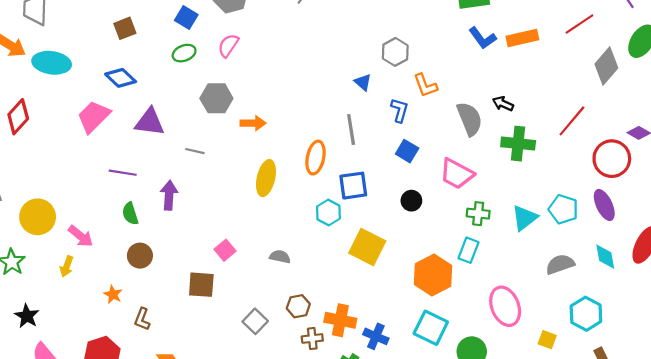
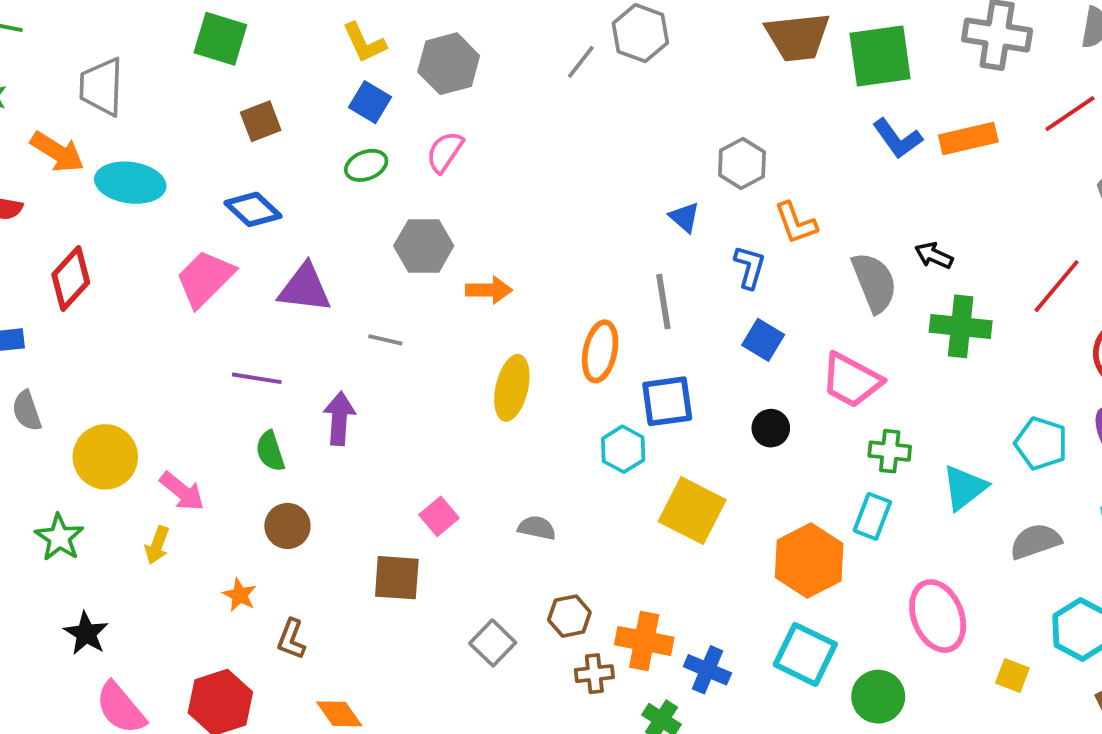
cyan triangle: (525, 218) -> (964, 488), moved

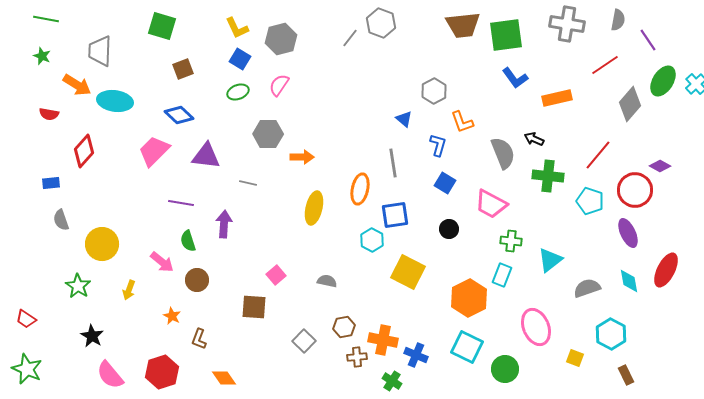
orange rectangle: (968, 139) -> (557, 98), moved
cyan pentagon: (1041, 443) -> (590, 201), moved
pink arrow: (182, 491) -> (162, 262), moved

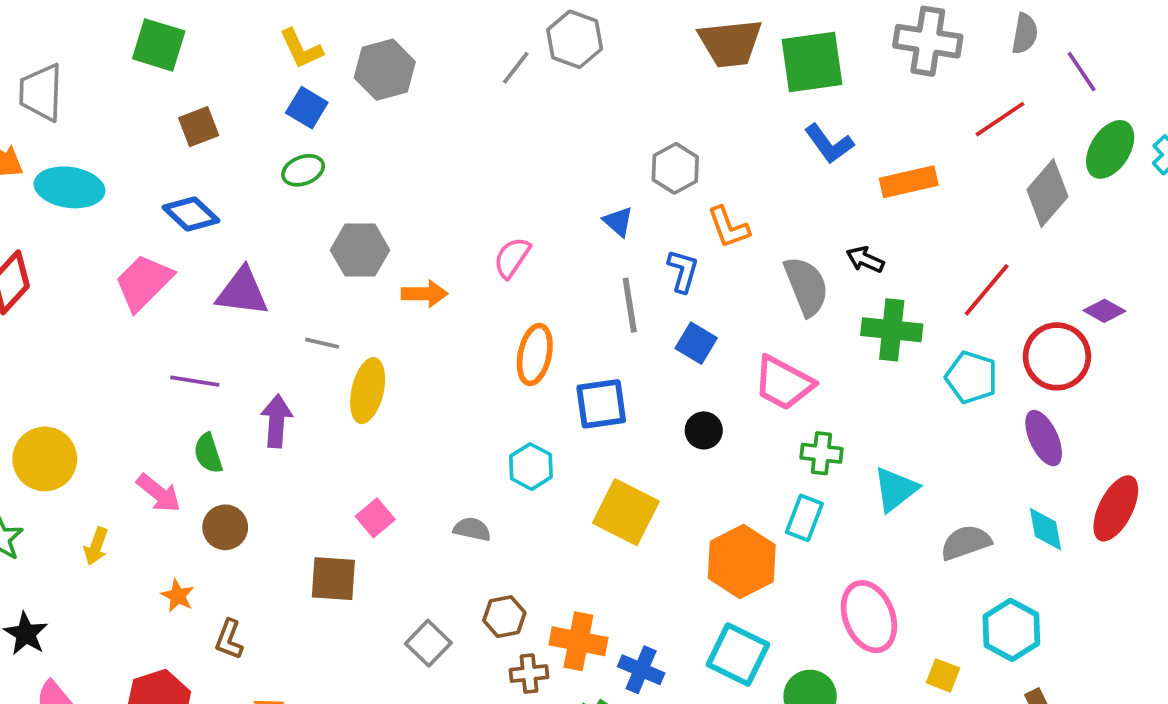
pink semicircle: (279, 85) -> (512, 258), moved
gray line: (393, 163) -> (630, 305), moved
yellow ellipse: (314, 208) -> (368, 391), moved
cyan hexagon: (372, 240) -> (531, 467), moved

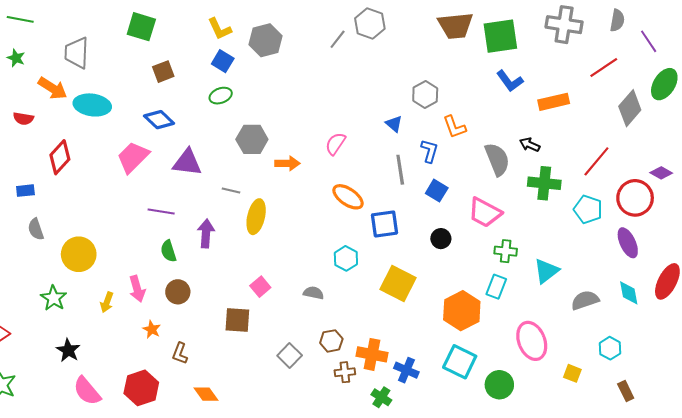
orange ellipse: (535, 355) -> (348, 197), turned -68
pink arrow: (159, 493) -> (137, 289), moved, turned 35
cyan hexagon: (1011, 630) -> (610, 348), size x0.7

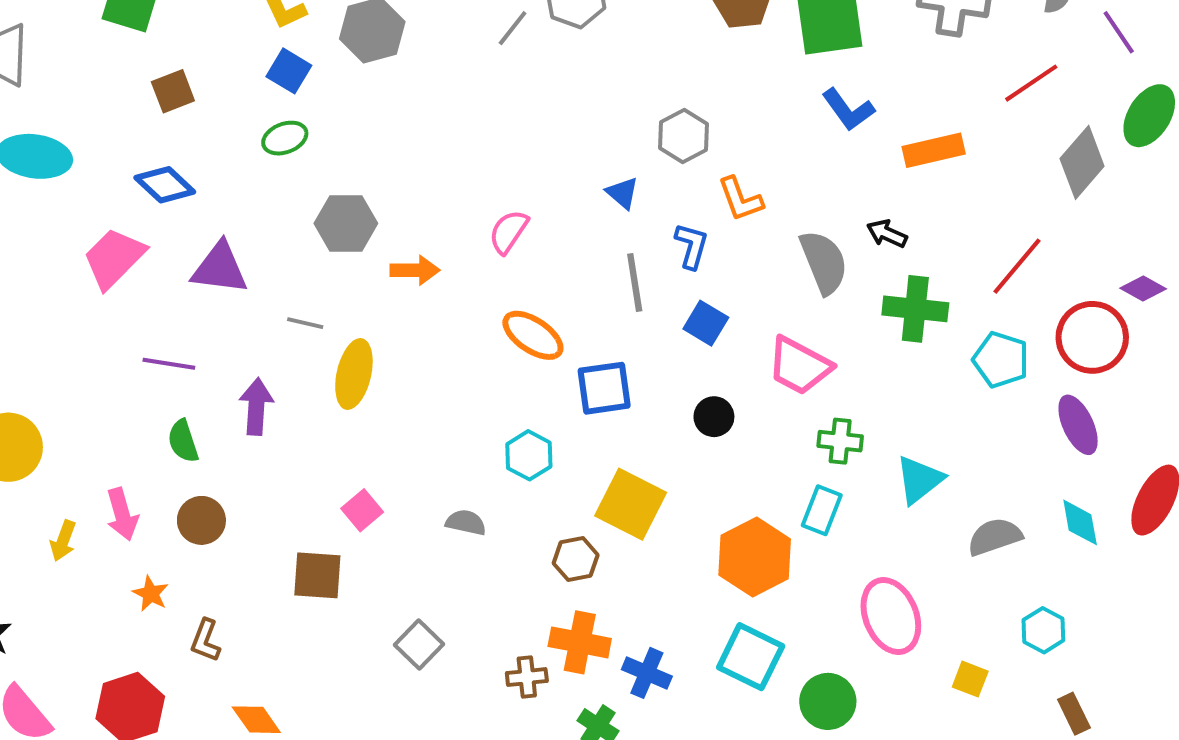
brown hexagon: (331, 341) -> (576, 559), moved

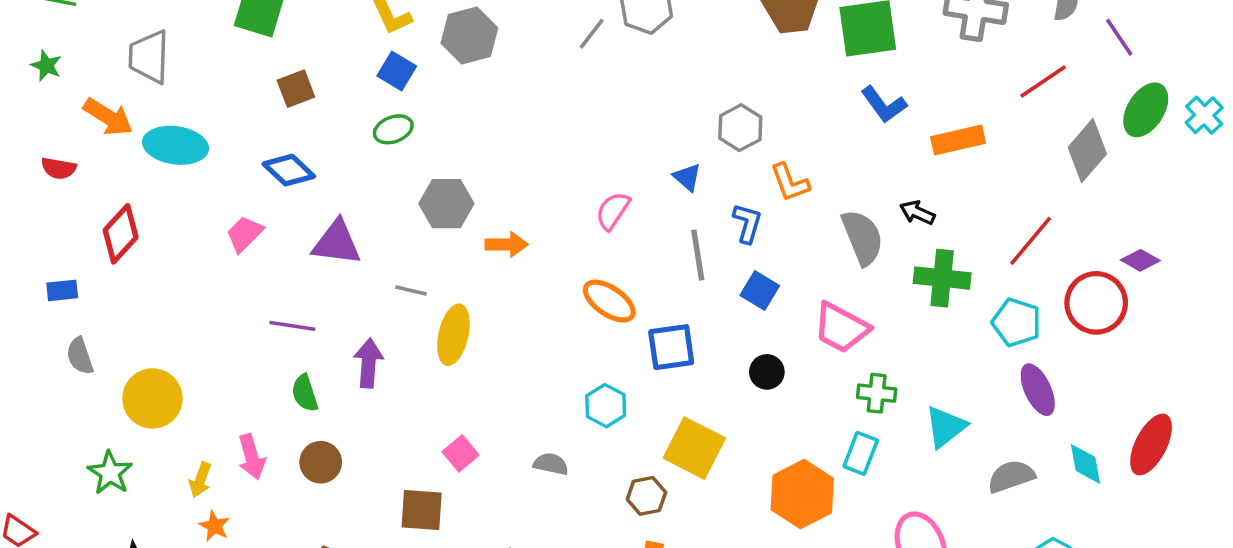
pink semicircle: (509, 232) -> (613, 211), moved
pink trapezoid: (114, 258) -> (245, 234), size x0.7
purple ellipse: (1078, 425) -> (1038, 390), moved
orange star: (151, 594) -> (214, 526), moved

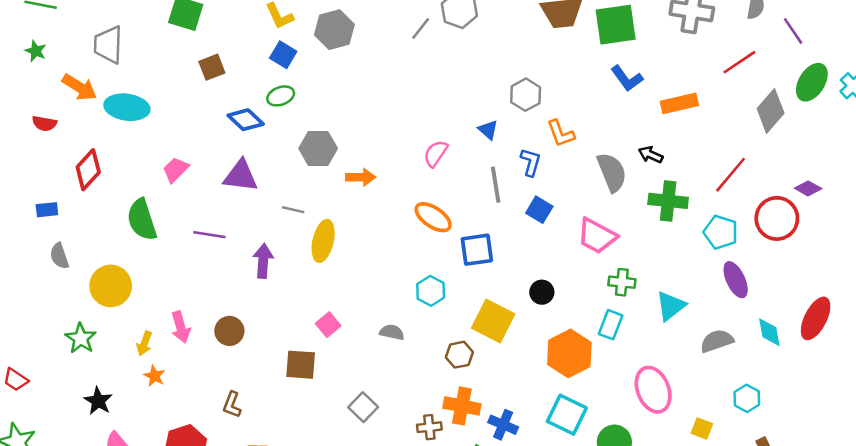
blue diamond: (289, 170) -> (246, 120), moved
black circle: (767, 372) -> (542, 292), moved
green semicircle: (305, 393) -> (142, 220), moved, size x1.6

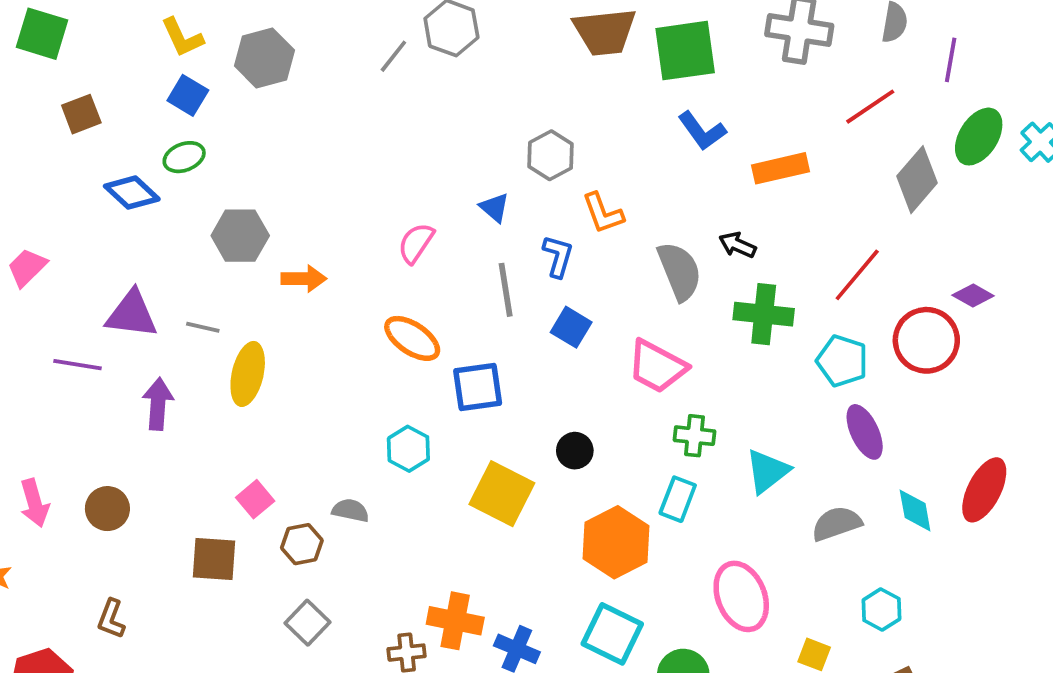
purple line: (793, 31) -> (951, 60), turned 44
purple triangle: (241, 176) -> (132, 314), moved
brown hexagon: (459, 355) -> (302, 544), moved

